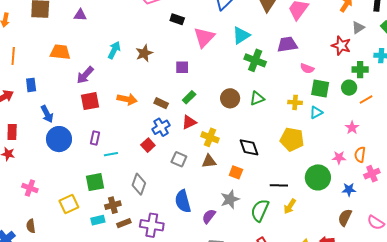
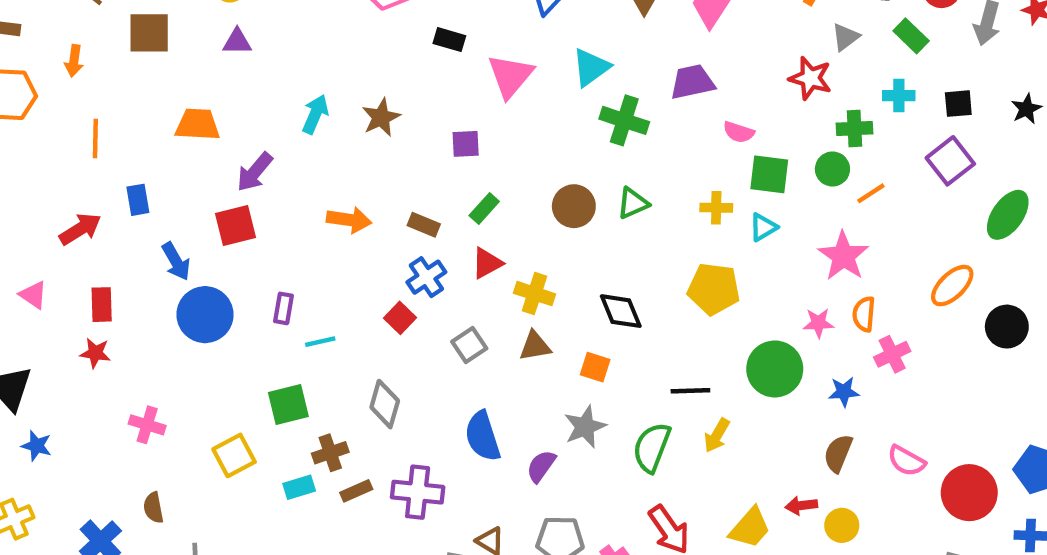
red square: (90, 101) -> (236, 226), moved
pink star: (352, 128) -> (843, 256), size x1.6
gray square: (179, 159) -> (469, 345), turned 35

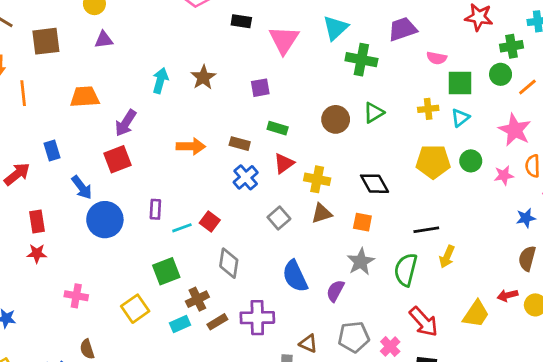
orange line: (95, 138) -> (23, 93), moved
green rectangle: (484, 209) -> (278, 128), turned 72
red square: (400, 318) -> (210, 221), moved
green circle: (775, 369) -> (471, 161), moved, size x0.6

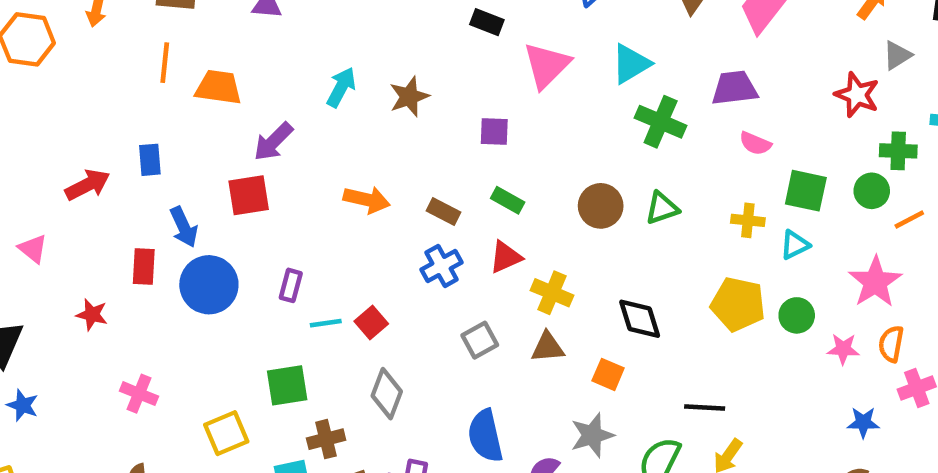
pink semicircle: (437, 58) -> (755, 143), moved
orange line: (23, 93) -> (165, 63), moved
red rectangle: (37, 221) -> (144, 266), moved

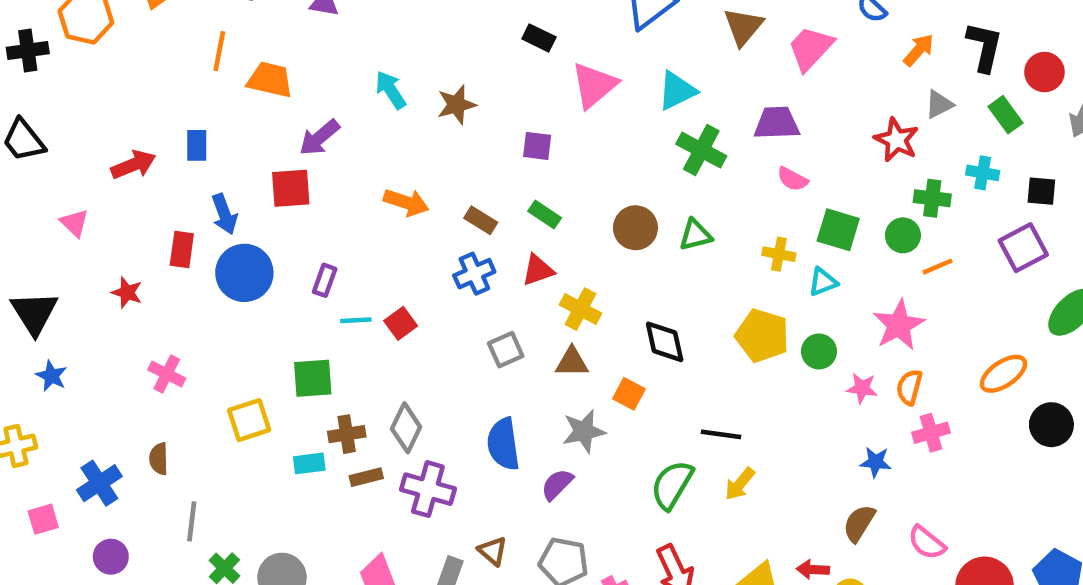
cyan arrow: (341, 87) -> (391, 90), turned -66
gray diamond: (387, 394) -> (406, 428), moved
gray star: (592, 435) -> (584, 431), moved

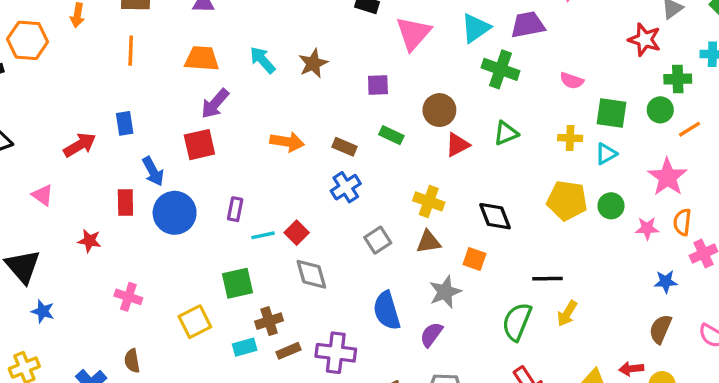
orange trapezoid: (270, 80) -> (202, 59), moved
purple trapezoid: (777, 123) -> (528, 25), moved
brown circle: (635, 228) -> (439, 110), moved
red triangle: (538, 270) -> (457, 145), moved
gray diamond: (406, 428) -> (311, 274), moved, turned -33

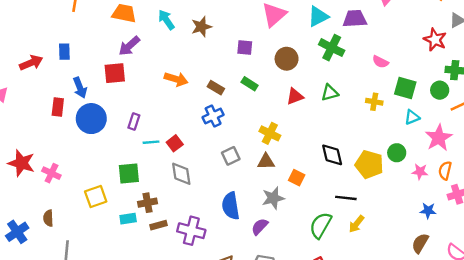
brown circle: (439, 110) -> (287, 59), moved
cyan triangle: (606, 154) -> (412, 117), moved
yellow pentagon: (567, 200) -> (369, 164), moved
black diamond: (495, 216) -> (332, 155), moved
red star: (89, 241) -> (21, 163), moved, size x1.6

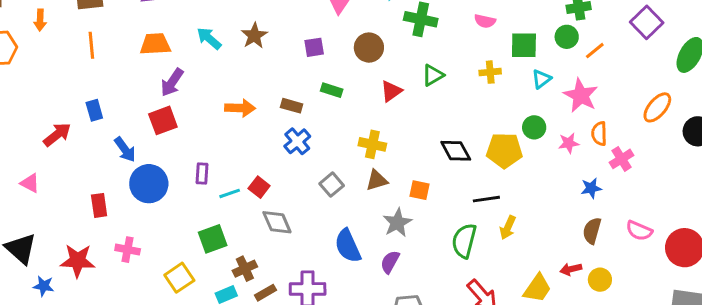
red rectangle: (58, 107) -> (99, 205), moved
pink cross: (51, 173) -> (128, 250), moved

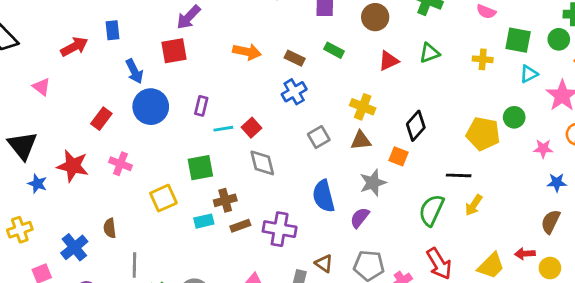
pink star: (569, 143) -> (543, 149), moved
black diamond: (456, 151) -> (416, 126), moved, turned 60
red rectangle: (99, 205) -> (101, 119), turned 35

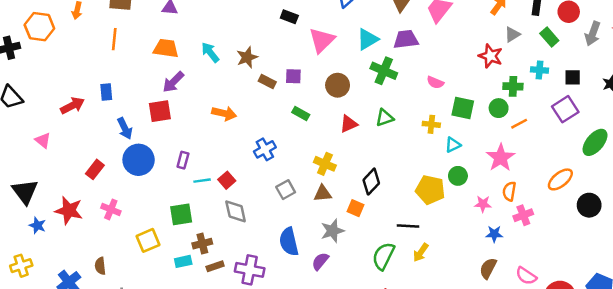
brown rectangle: (295, 58) -> (267, 82), moved
cyan triangle: (529, 74) -> (453, 145), moved

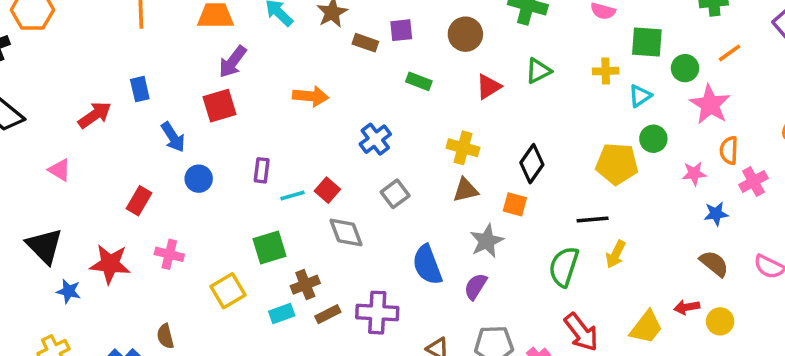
green circle: (499, 108) -> (685, 68), moved
blue circle: (139, 160) -> (199, 179), size x0.6
gray square: (286, 190) -> (395, 194), moved
brown semicircle: (488, 268) -> (714, 264), turned 110

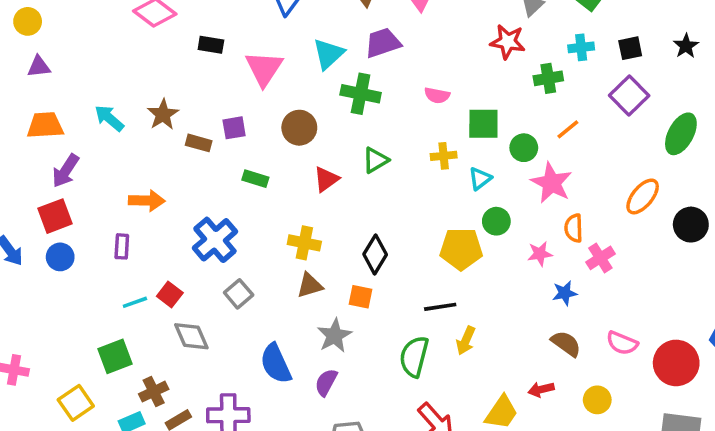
blue cross: (375, 139) -> (215, 240), size x1.4
purple rectangle: (262, 170) -> (122, 246), moved
blue circle: (199, 179) -> (60, 257), moved
yellow circle: (720, 321) -> (597, 400), moved

